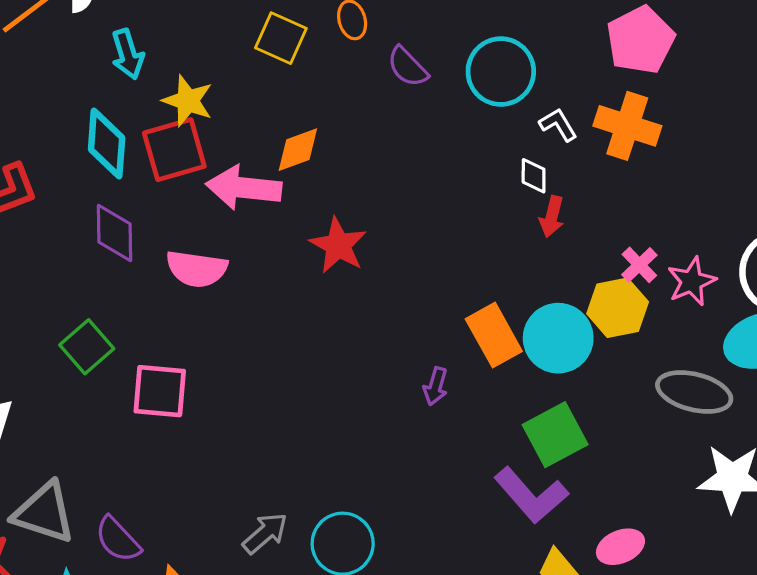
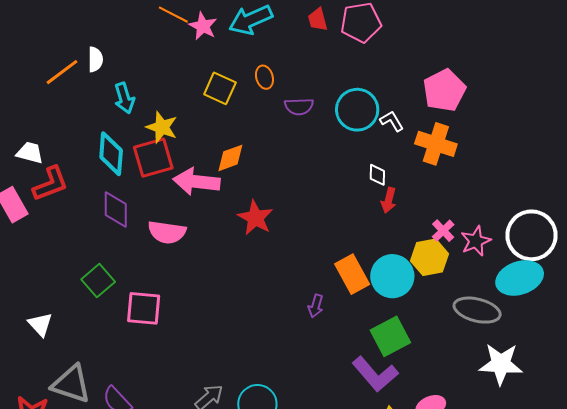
purple semicircle: (408, 67) -> (299, 107), turned -48
white L-shape: (558, 125) -> (392, 121), moved

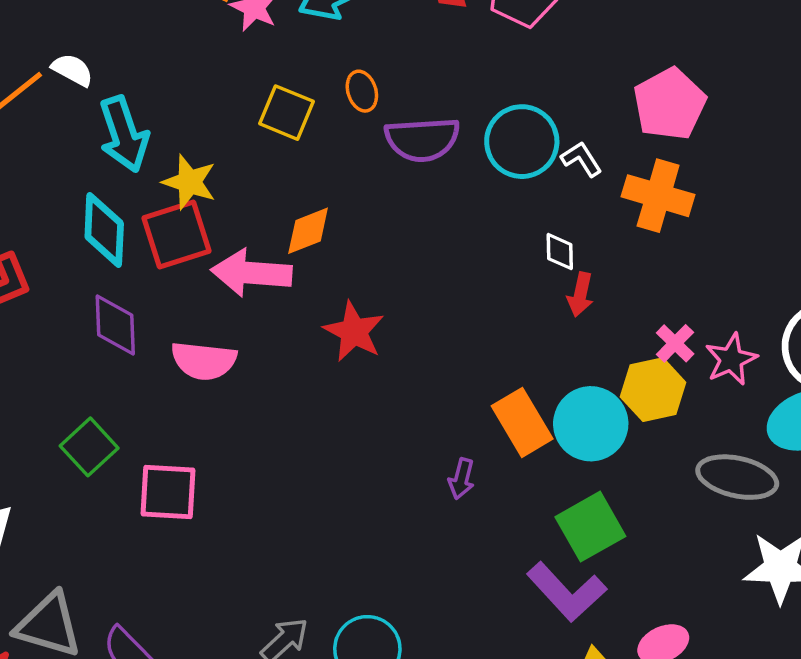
white semicircle: (95, 59) -> (72, 70), turned -60
cyan arrow: (124, 98) -> (124, 134), size x1.4
purple semicircle: (299, 107) -> (422, 139), size x1.5

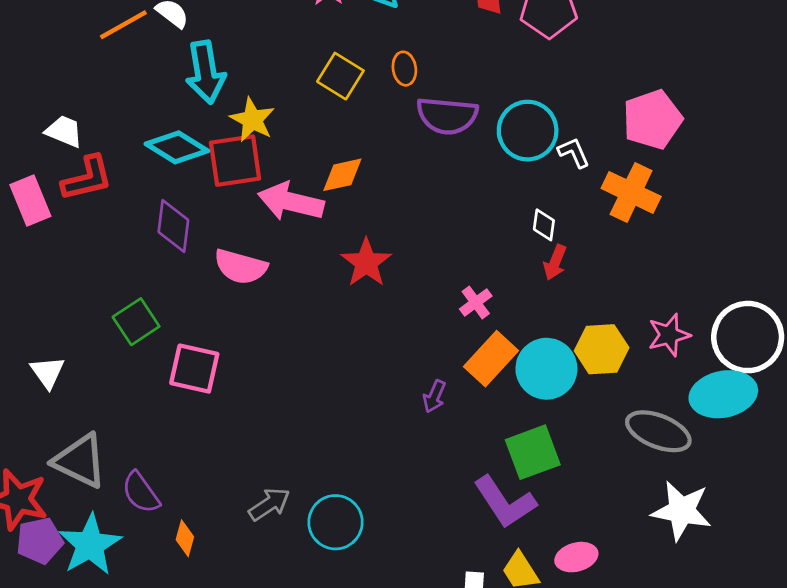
cyan diamond: (104, 230) -> (177, 147), turned -70
pink cross: (675, 343) -> (476, 302), moved
orange rectangle: (522, 422) -> (491, 359), turned 64

